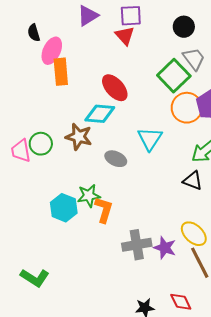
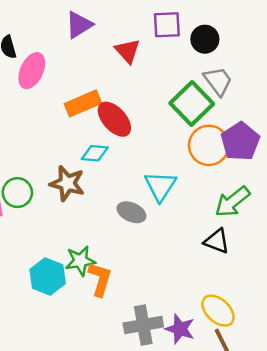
purple square: (131, 16) -> (167, 25), moved
orange rectangle: (61, 72) -> (83, 103), moved, turned 72
cyan diamond: (100, 114) -> (95, 153), size x0.7
gray ellipse: (116, 159) -> (131, 212), moved

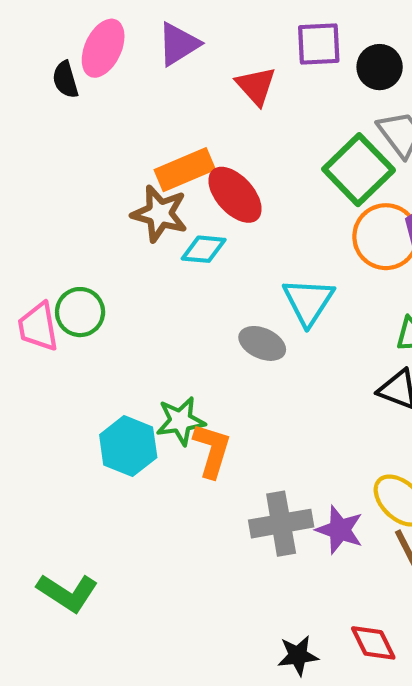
pink ellipse: (32, 71) -> (103, 48), moved
brown star: (67, 183) -> (160, 214), moved

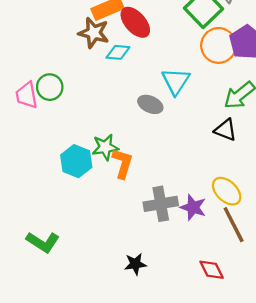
black star: (298, 656) -> (135, 264), moved

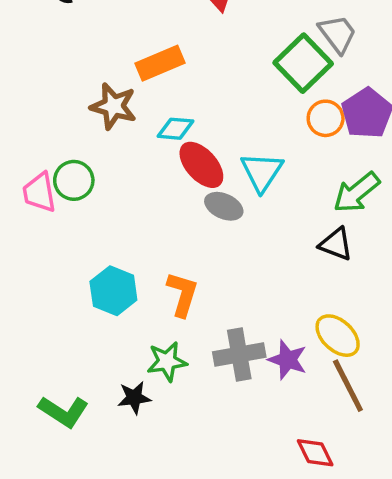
red ellipse: (135, 22) -> (201, 165), moved
brown star: (94, 33) -> (113, 106), moved
orange circle: (219, 45) -> (326, 118), size x0.7
green star: (105, 147) -> (167, 361), moved
black star: (135, 264) -> (134, 398), moved

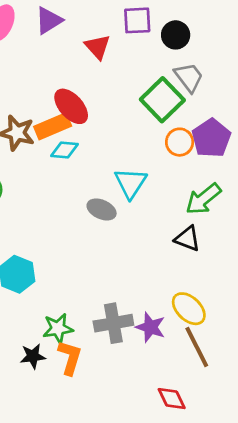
orange rectangle: (160, 63) -> (53, 126), moved
red ellipse: (201, 165) -> (71, 106), moved
orange L-shape: (182, 294) -> (70, 358), moved

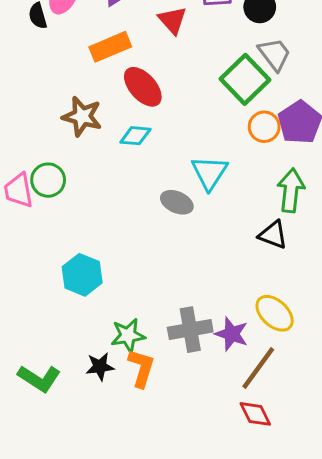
orange rectangle: (53, 126) -> (110, 47), moved
green arrow: (203, 199) -> (291, 190), turned 135
brown line: (197, 347) -> (258, 368), moved, turned 63

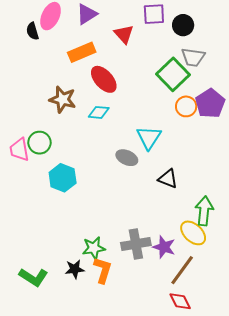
gray trapezoid: (275, 54) -> (193, 57), turned 135
green arrow: (291, 190) -> (204, 211), moved
black triangle: (273, 235) -> (168, 179), moved
cyan hexagon: (82, 275) -> (63, 178), moved

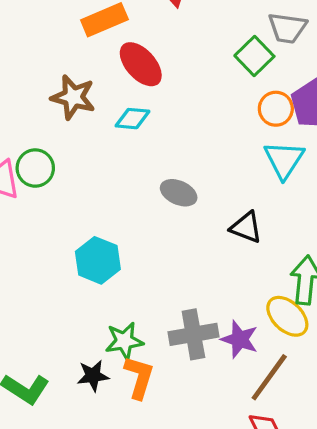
green square: (173, 74) -> (254, 56), size x0.7
cyan triangle: (149, 138) -> (284, 160), moved
cyan hexagon: (63, 178) -> (98, 260), moved

